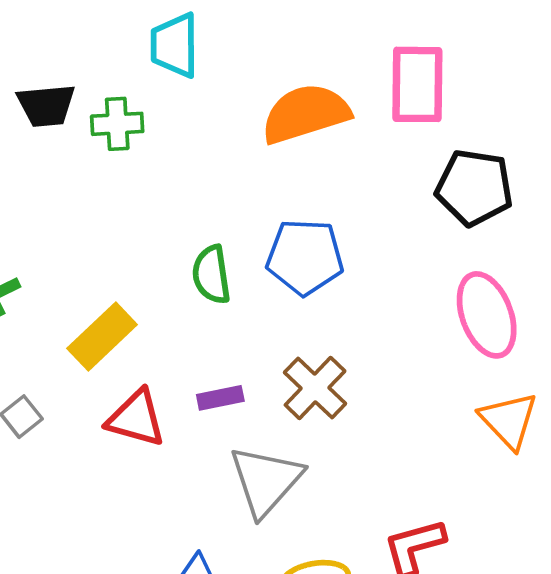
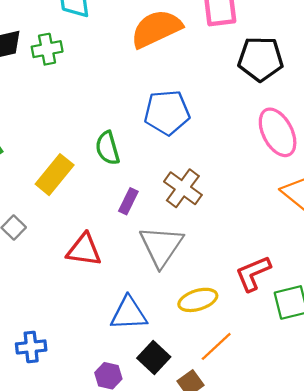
green semicircle: (211, 275) -> (108, 148), moved
purple rectangle: (220, 398) -> (128, 201), turned -45
red triangle: (136, 418) -> (84, 250), moved

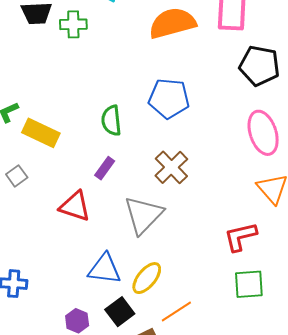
yellow rectangle: (55, 175) -> (41, 133), moved, turned 66
purple rectangle: (128, 201) -> (105, 168), moved
red L-shape: (253, 273) -> (240, 237), moved
yellow ellipse: (198, 300) -> (147, 278), moved, turned -44

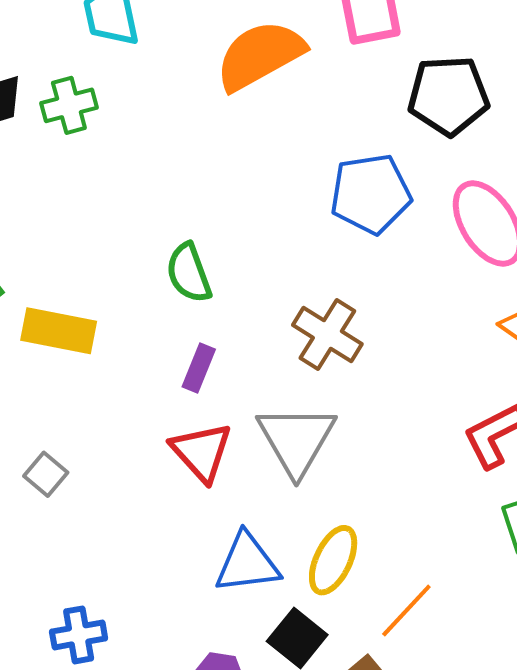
blue pentagon: (169, 98) -> (371, 194), moved
gray square: (17, 176) -> (46, 474), moved
red triangle: (75, 206) -> (202, 452), moved, turned 44

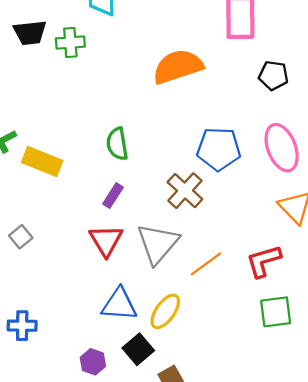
orange semicircle: (260, 55) -> (178, 67), moved
black pentagon: (448, 96) -> (273, 75), size x0.7
blue pentagon: (371, 194) -> (219, 149), moved
orange line: (406, 611) -> (206, 264), moved

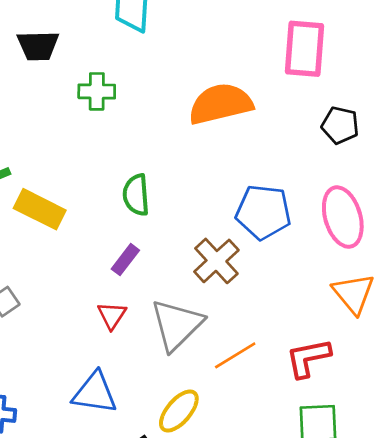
green cross: (70, 43) -> (97, 91), moved
red triangle: (106, 240) -> (112, 315), size x0.7
blue triangle: (119, 304) -> (95, 393), moved

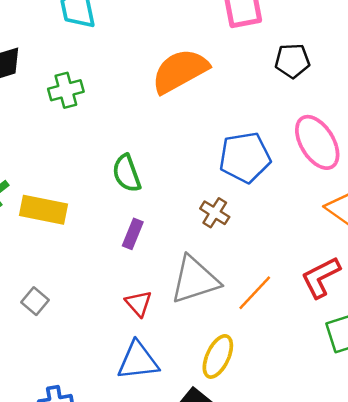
brown cross: (216, 261) -> (215, 213), size x0.7
red triangle: (112, 315) -> (139, 303), moved
gray triangle: (177, 325) -> (195, 280), turned 42

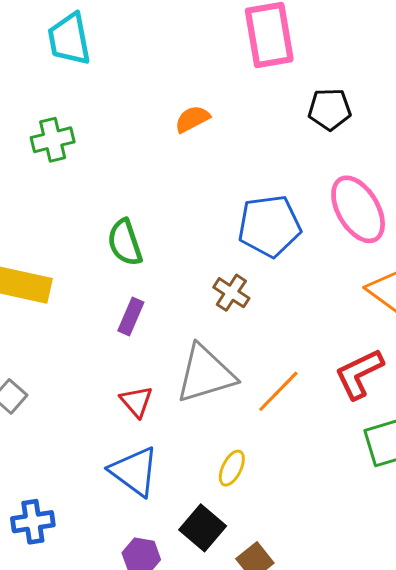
orange semicircle: (180, 71) -> (192, 119), size x0.5
yellow ellipse: (218, 356) -> (232, 468), size x0.7
blue triangle: (138, 361) -> (134, 471), turned 42

